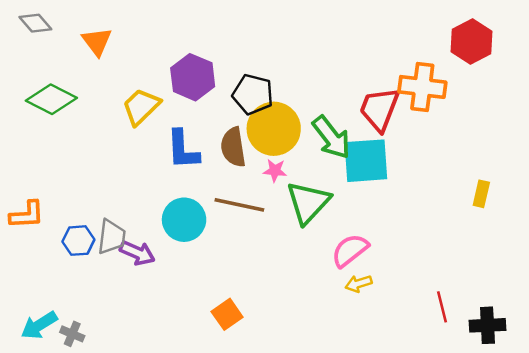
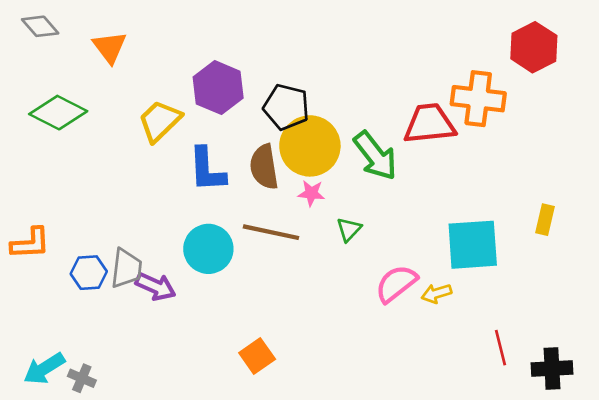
red trapezoid: (379, 109) -> (430, 124), turned 63
cyan square: (366, 161) -> (473, 245), moved
green triangle: (308, 202) -> (349, 229), size x0.5
yellow arrow: (358, 284) -> (437, 293), moved

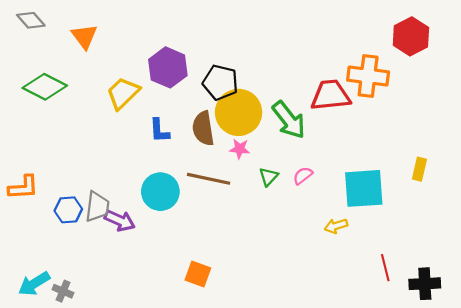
blue L-shape: (207, 170) -> (159, 131), size x0.7
pink semicircle: (396, 284) -> (303, 176), moved, size x0.6
orange square: (257, 356) -> (198, 274), turned -35

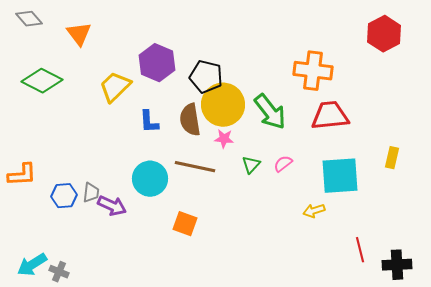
orange cross: (368, 76) -> (313, 71), moved
red trapezoid: (331, 95) -> (330, 116), moved
gray trapezoid: (97, 207) -> (91, 193), size x0.7
orange square: (198, 274) -> (185, 224), moved

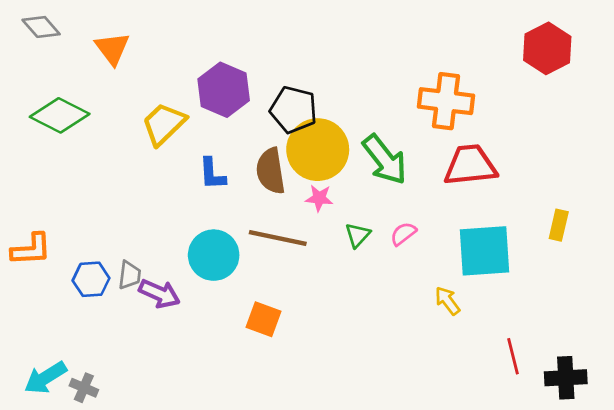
yellow arrow: (314, 211) -> (447, 301), turned 70

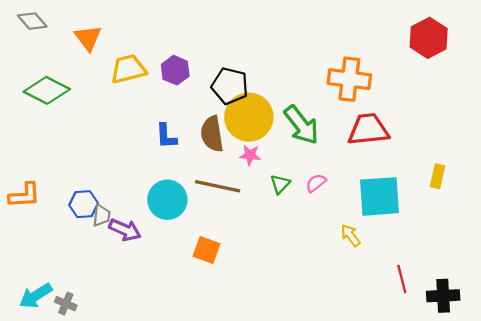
purple hexagon: (224, 90) -> (175, 70), size x0.7
yellow trapezoid: (164, 124) -> (128, 69), moved, turned 30
blue hexagon: (91, 279) -> (84, 204), moved

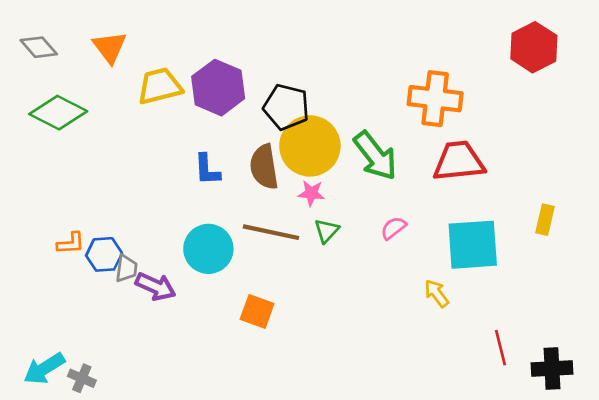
gray diamond: (32, 21) -> (39, 47), moved
purple hexagon: (175, 70) -> (218, 88), size x1.5
green triangle: (280, 184) -> (327, 231), moved
orange L-shape: (24, 195) -> (71, 243), moved, size x0.7

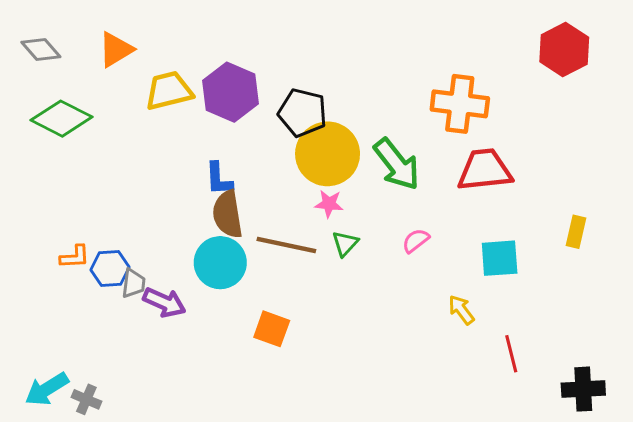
orange triangle: (110, 47) -> (116, 50), turned 36
brown semicircle: (264, 167) -> (228, 214), moved
cyan square: (473, 245) -> (500, 258), size x0.7
red line: (500, 348) -> (511, 354), moved

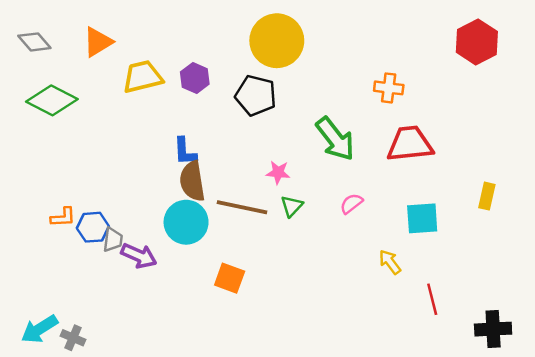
purple hexagon: (231, 92) -> (195, 78), size x0.6
orange cross: (460, 104) -> (389, 88), size x0.6
yellow circle: (328, 154) -> (277, 41), moved

